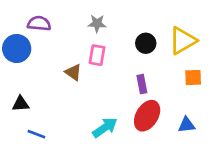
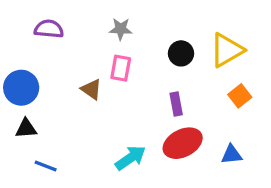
blue circle: (17, 49) -> (21, 88), moved
orange square: (193, 77) -> (240, 96), turned -36
red ellipse: (147, 116) -> (183, 143), turned 32

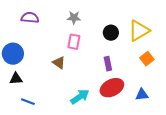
brown triangle: (91, 89) -> (59, 63), moved

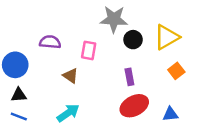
purple semicircle: (30, 18) -> (50, 42), moved
gray star: (74, 18) -> (114, 19), moved, size x1.6
cyan arrow: (80, 97) -> (68, 113), moved
blue line: (28, 102) -> (19, 117), moved

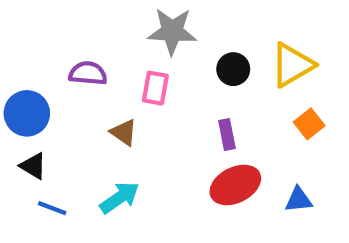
gray star: (114, 19) -> (172, 31), moved
black triangle: (19, 95) -> (33, 166), turned 35
blue line: (19, 117) -> (52, 208), moved

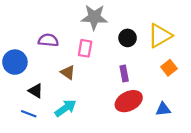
black triangle: (33, 166) -> (36, 91), moved

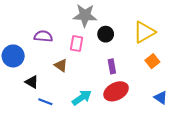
black circle: (128, 38) -> (106, 34), moved
cyan arrow: (65, 108) -> (82, 98), moved
blue triangle: (163, 109) -> (161, 98), moved, turned 40
blue line: (29, 114) -> (45, 102), moved

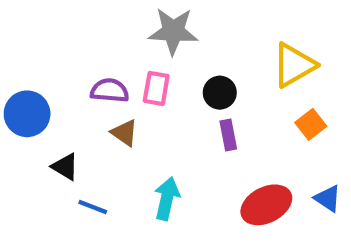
black circle: (106, 34) -> (220, 93), moved
purple semicircle: (43, 36) -> (110, 91), moved
red ellipse: (116, 91) -> (266, 205), moved
cyan arrow: (82, 98) -> (167, 199), turned -42

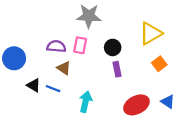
blue line: (93, 207) -> (53, 89), moved

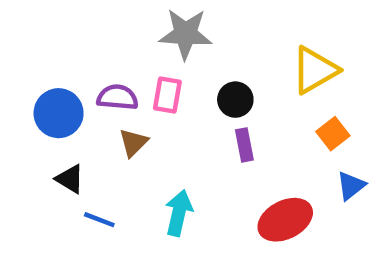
blue circle: (14, 58) -> (59, 113), moved
brown triangle: (64, 68) -> (133, 143), turned 40
blue line: (53, 89) -> (99, 220), moved
blue triangle: (168, 102) -> (351, 186), moved, turned 48

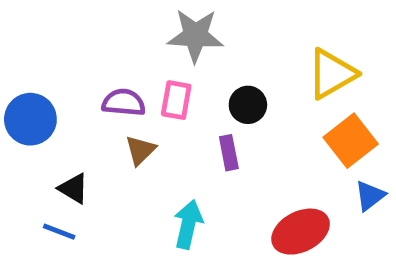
blue circle: (59, 113) -> (30, 119), moved
orange square: (333, 134) -> (351, 141), size x1.5
purple rectangle: (244, 145) -> (229, 153), moved
blue line: (99, 220) -> (59, 232), moved

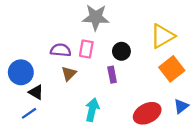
blue circle: (30, 119) -> (21, 72), moved
blue triangle: (370, 196) -> (181, 106), moved
blue line: (59, 232) -> (29, 113), turned -56

